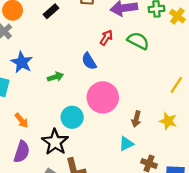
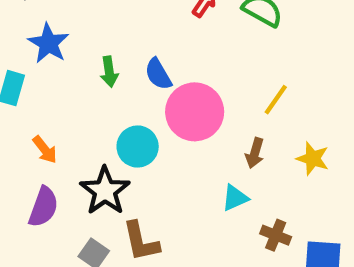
blue semicircle: (89, 61) -> (158, 74), moved
green arrow: (55, 77) -> (109, 72), turned 98
yellow line: (176, 85) -> (276, 100), moved

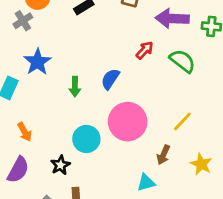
blue semicircle: (158, 74) -> (110, 79), moved, turned 55
black star: (105, 191) -> (60, 165), size x0.6

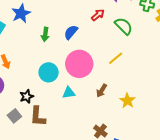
yellow line: (182, 121) -> (116, 58), moved
black star: (60, 165) -> (27, 96), moved
cyan triangle: (146, 183) -> (69, 93), moved

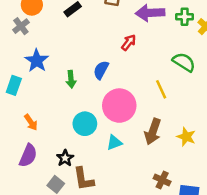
green semicircle: (124, 26) -> (184, 62), moved
yellow line: (116, 58) -> (161, 89), turned -63
brown arrow: (102, 91) -> (153, 132), size x1.5

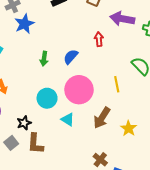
red arrow: (129, 42) -> (99, 39), turned -56
blue star: (37, 61) -> (24, 24), moved
cyan triangle: (114, 143) -> (68, 120), turned 40

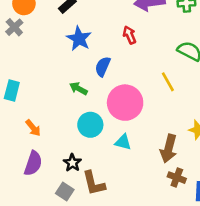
blue star: (24, 24) -> (79, 39), moved
green arrow: (44, 59) -> (78, 89), moved, turned 128
brown arrow: (102, 118) -> (169, 149), moved

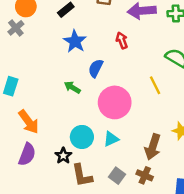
cyan circle: (90, 125) -> (82, 137), moved
orange arrow: (33, 128) -> (29, 122), size x1.5
cyan triangle: (123, 142) -> (111, 139), turned -42
brown cross: (177, 178) -> (145, 175), moved
gray square: (65, 191) -> (117, 176), moved

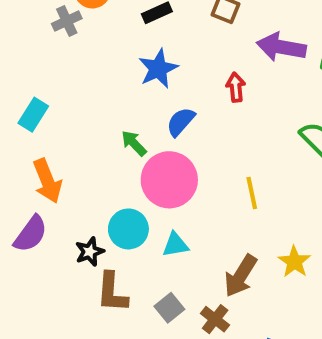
yellow line: (155, 85) -> (252, 193), moved
pink circle: (115, 102) -> (169, 180), moved

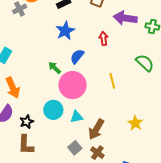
yellow line: (252, 193) -> (112, 81), moved
black star: (90, 252) -> (27, 122), moved
brown arrow: (241, 276) -> (96, 129), moved
brown L-shape: (112, 292) -> (26, 145), moved

